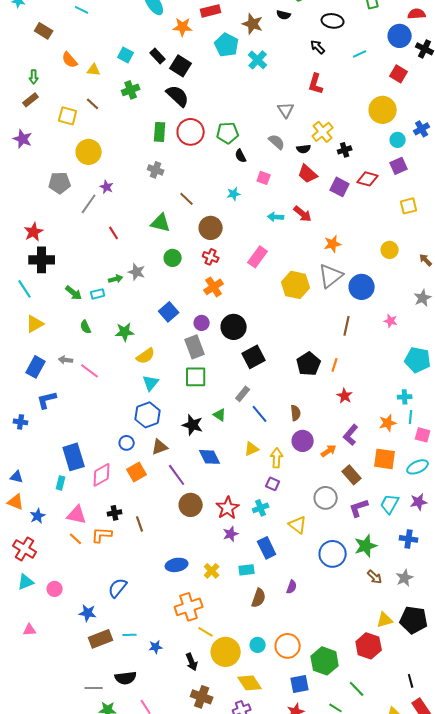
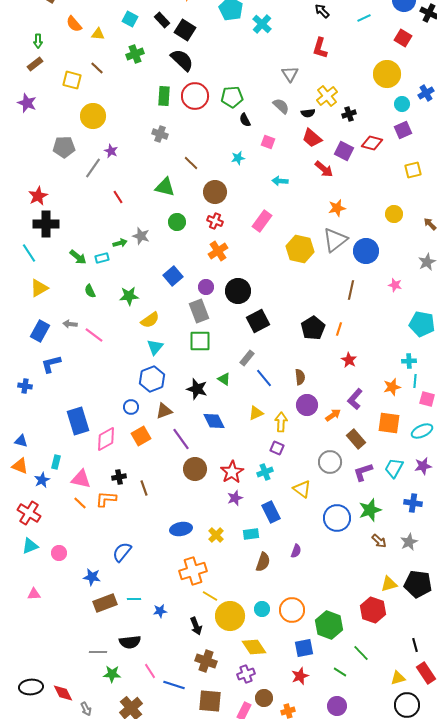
red arrow: (303, 214) -> (324, 169), moved
cyan rectangle: (61, 483) -> (56, 462), moved

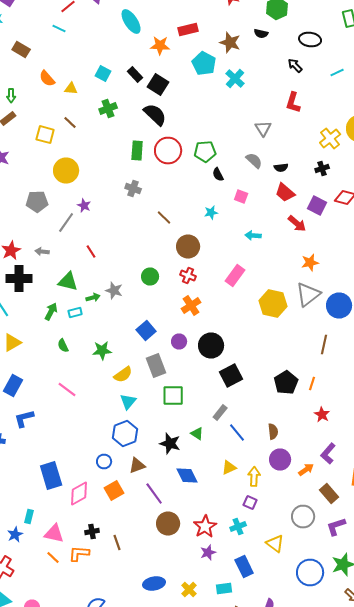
yellow cross: (327, 96) -> (330, 138), moved
green triangle: (165, 187) -> (68, 282), moved
green arrow: (78, 257) -> (51, 312), turned -102
gray rectangle: (199, 311) -> (156, 366), moved
gray arrow: (70, 324) -> (42, 252), moved

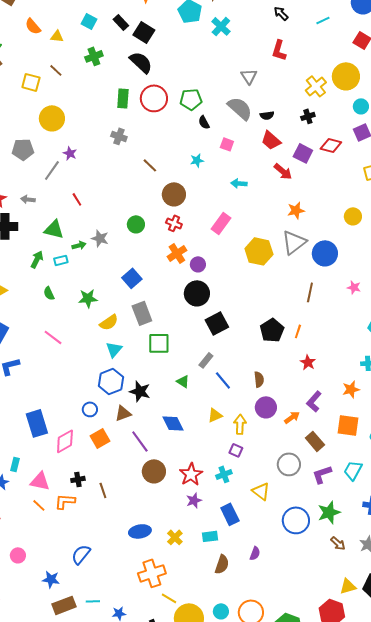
gray semicircle: (254, 160) -> (240, 108), size x1.5
purple circle: (179, 342) -> (198, 264), moved
black star: (170, 444) -> (140, 391), moved

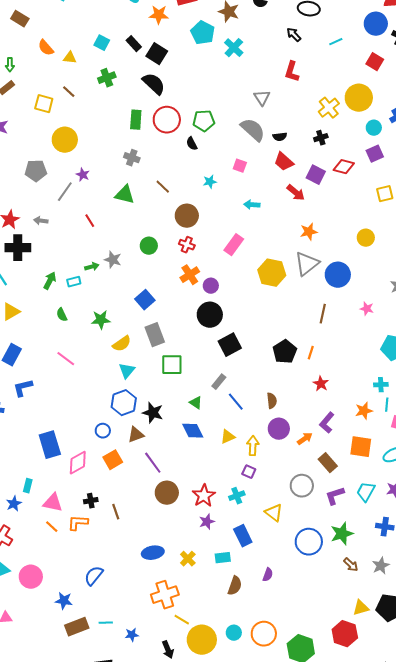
black semicircle: (204, 122) -> (192, 144), moved
green triangle: (54, 229) -> (125, 195), moved
blue diamond: (173, 423) -> (193, 431), moved
pink circle: (18, 555) -> (31, 577), size x1.5

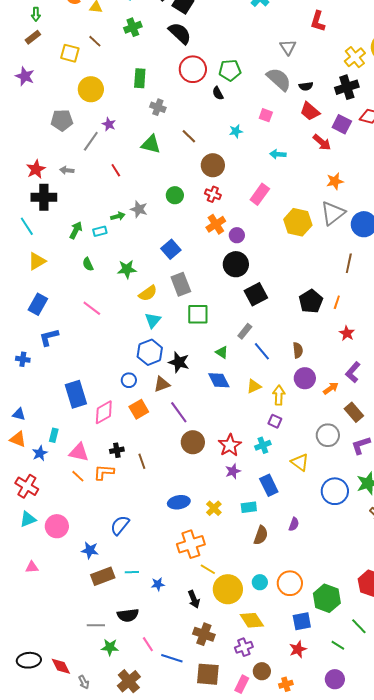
green rectangle: (136, 120) -> (140, 78), moved
black cross: (321, 138) -> (347, 87), size x1.6

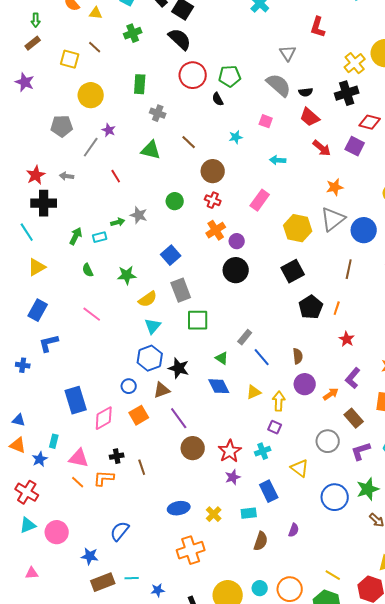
purple square: (342, 124) -> (355, 146), moved
black square: (256, 294) -> (293, 271), moved
yellow line: (208, 569) -> (333, 575), moved

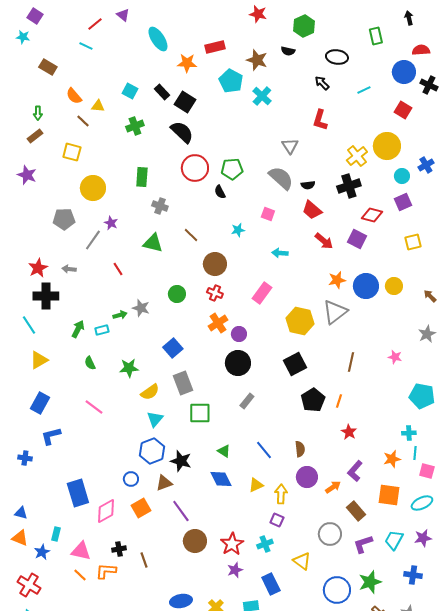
brown line: (95, 47) -> (83, 121), moved
blue circle: (364, 230) -> (366, 286), moved
gray rectangle: (245, 337) -> (247, 401), moved

